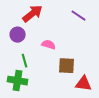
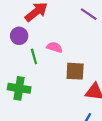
green line: (25, 61) -> (34, 56), moved

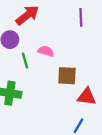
purple line: (89, 14) -> (81, 17), turned 54

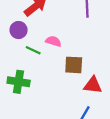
green line: (25, 61) -> (33, 50), turned -49

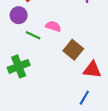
brown square: (74, 65) -> (73, 50), turned 36
green cross: (19, 82) -> (19, 66), turned -30

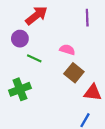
pink semicircle: (53, 26) -> (67, 50), moved

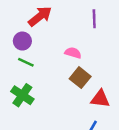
green line: (34, 58) -> (26, 62), moved
green cross: (20, 89) -> (22, 95), turned -35

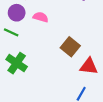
pink semicircle: (73, 53) -> (41, 17), moved
green line: (26, 62) -> (11, 32), moved

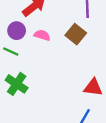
brown square: (70, 47) -> (76, 34), moved

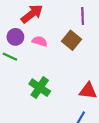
green cross: (17, 84) -> (40, 88), moved

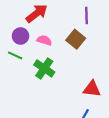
green cross: (40, 88) -> (44, 68), moved

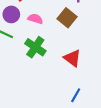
red triangle: (92, 89) -> (72, 58), moved, turned 30

